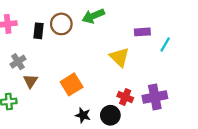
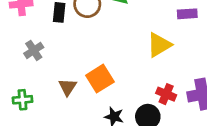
yellow triangle: (119, 57) -> (159, 45), turned 45
brown triangle: (30, 81) -> (68, 87), moved

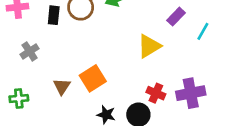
purple rectangle: (187, 14) -> (176, 17), turned -42

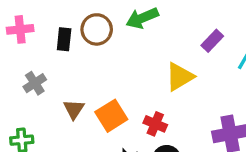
brown triangle: (62, 86) -> (74, 109), moved
red cross: (156, 93) -> (155, 124), moved

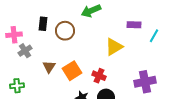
pink cross: (20, 29) -> (14, 35), moved
brown circle: (97, 29) -> (65, 31), moved
purple rectangle: (212, 41) -> (134, 25), turned 48

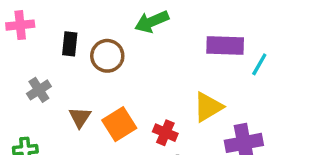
purple rectangle: (134, 25) -> (225, 46), size x1.5
pink cross: (14, 35) -> (20, 25), moved
yellow triangle: (114, 47) -> (208, 107), moved

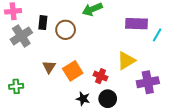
gray cross: (39, 90) -> (21, 36), moved, size x1.5

